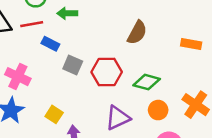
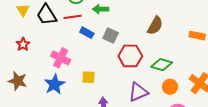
gray square: (73, 65) -> (111, 35), moved
yellow square: (54, 114) -> (89, 77), moved, turned -32

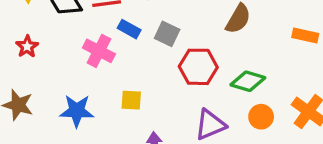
pink cross: (61, 58) -> (99, 51), moved
blue star: (55, 84) -> (77, 111), turned 30

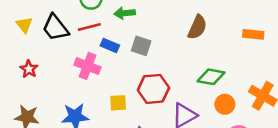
red hexagon: (198, 67) -> (153, 89), moved

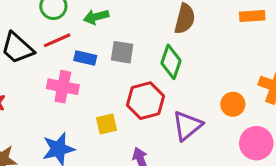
green diamond: (211, 77) -> (171, 62), moved, turned -72

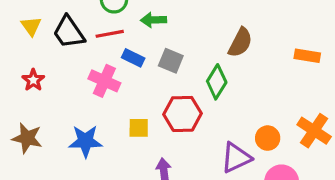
purple triangle: (187, 126) -> (236, 158), moved

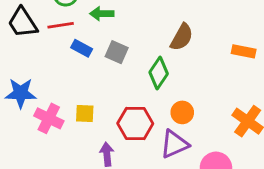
pink cross: (104, 81) -> (49, 118), moved
red hexagon: (182, 114) -> (135, 123), moved
orange circle: (268, 138) -> (182, 112), moved
blue star: (85, 141) -> (21, 93), moved

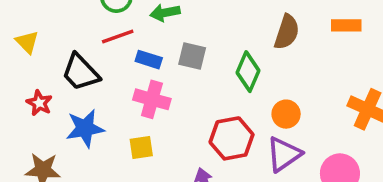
black trapezoid: (23, 23) -> (81, 72), moved
brown semicircle: (182, 37) -> (287, 32), moved
yellow square: (85, 113) -> (141, 148), moved
pink cross: (49, 118) -> (152, 99), moved

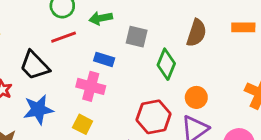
gray square: (192, 56) -> (137, 37), moved
blue rectangle: (149, 60) -> (104, 59), moved
yellow square: (141, 148) -> (83, 124), turned 36

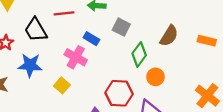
orange circle: (196, 97) -> (155, 77), moved

